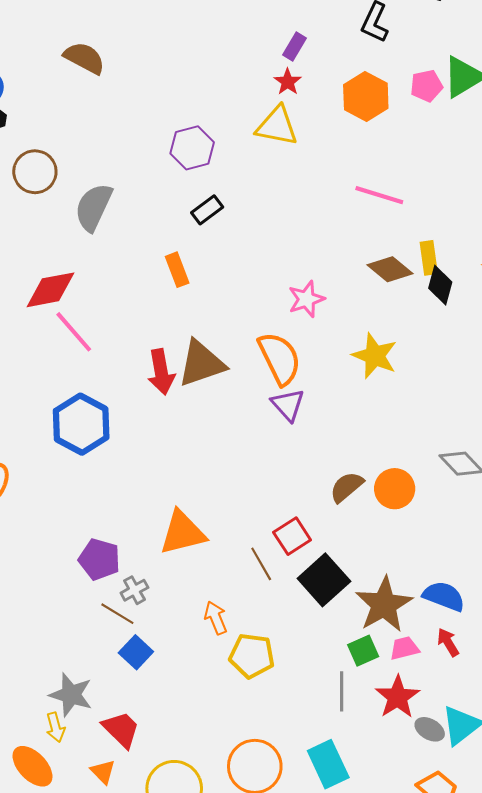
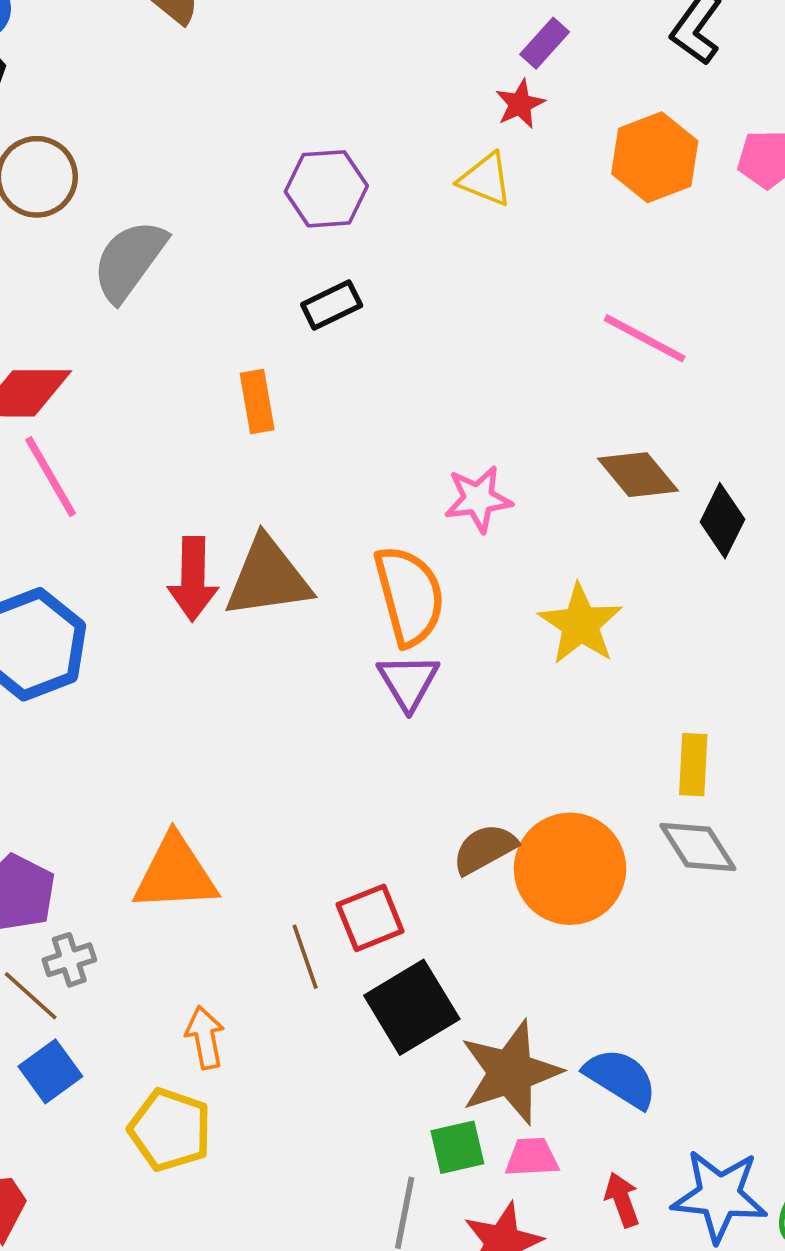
yellow triangle: (277, 126) -> (486, 179), size x0.7
yellow rectangle: (429, 258) -> (693, 765), moved
orange circle: (395, 489) -> (570, 869), size x1.5
red arrow: (448, 642) -> (622, 1200), moved
yellow pentagon: (252, 656) -> (170, 1130), moved

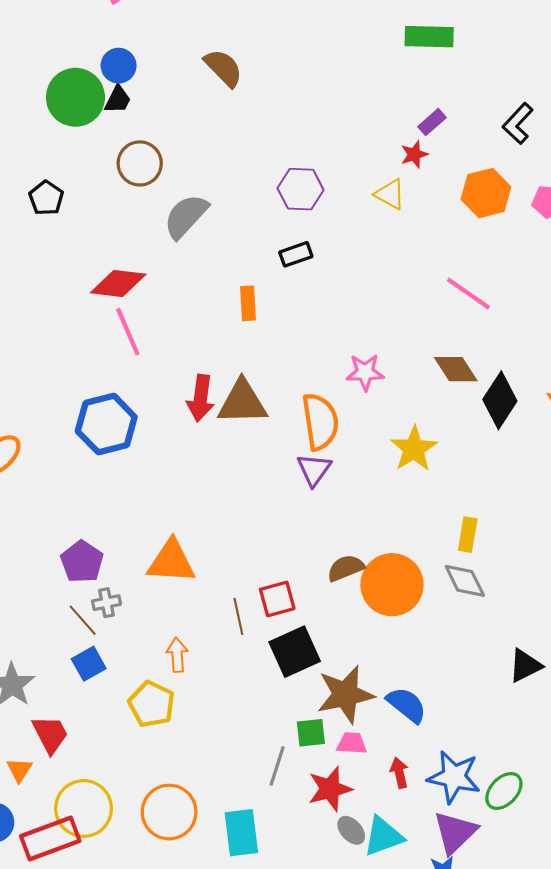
black diamond: (722, 521) -> (500, 400), size x1.4

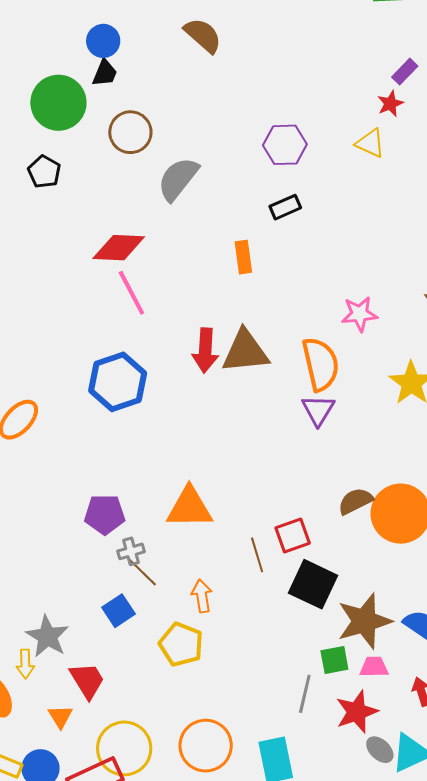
green circle: (75, 97) -> (58, 103), moved
purple pentagon: (82, 562) -> (105, 514), turned -30
brown line: (83, 620) -> (142, 572), moved
black square: (295, 652) -> (313, 584), turned -36

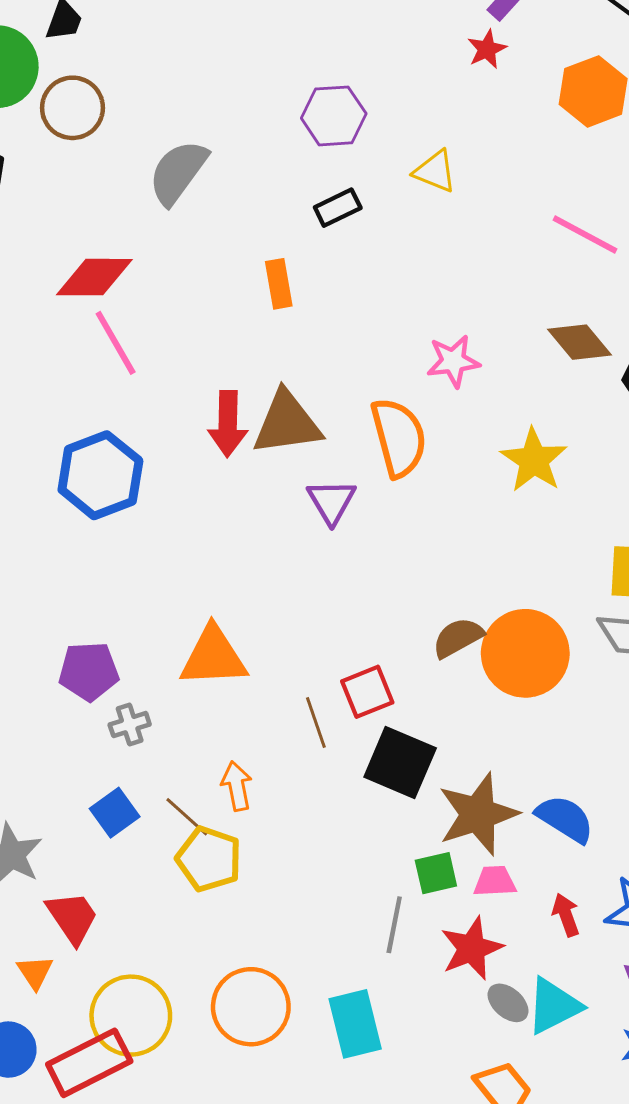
brown circle: (130, 132) -> (72, 108), moved
yellow triangle: (370, 143) -> (435, 171), moved
purple triangle: (318, 410) -> (331, 501), moved
brown line: (142, 572) -> (187, 817), moved

